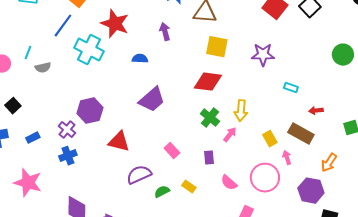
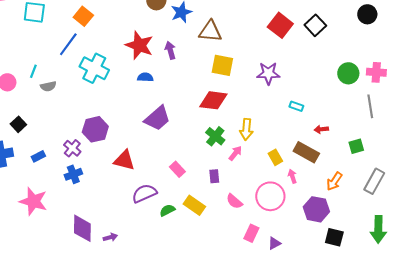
red star: (115, 24) -> (139, 45), moved
yellow rectangle: (189, 187) -> (194, 205), size x1.5

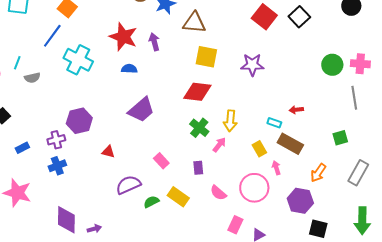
cyan rectangle: (296, 106) -> (274, 123), moved
red arrow: (321, 129) -> (296, 110), moved
purple cross: (72, 148) -> (56, 140), turned 36
red triangle: (124, 160) -> (108, 152), size x0.6

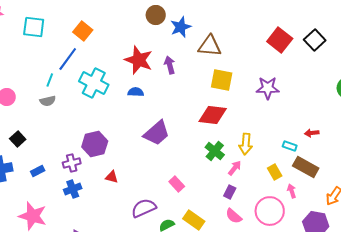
cyan line: (17, 63) -> (50, 80), moved
blue semicircle: (129, 69) -> (136, 92), moved
red triangle: (108, 152) -> (112, 177), moved
purple rectangle: (198, 168) -> (230, 192), moved, turned 32

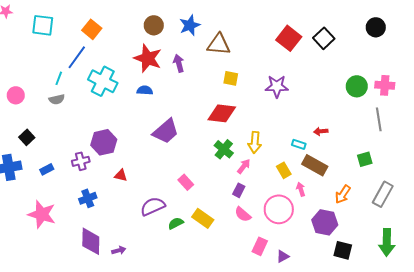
brown circle: (156, 15) -> (154, 25), moved
yellow square: (222, 80) -> (231, 78), size x0.7
blue cross: (73, 189) -> (88, 198), moved

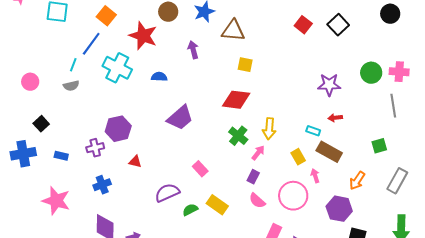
red square: (289, 38) -> (303, 25), size x0.7
red star: (148, 58) -> (143, 36), moved
purple star: (277, 86) -> (329, 85), moved
blue rectangle: (47, 169) -> (61, 156), turned 40

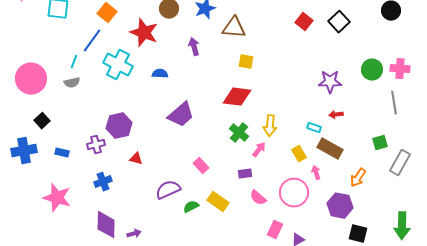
pink circle: (30, 82) -> (31, 79), size x1.8
purple rectangle: (253, 177) -> (245, 174), moved, turned 56
gray rectangle: (397, 181) -> (400, 163), moved

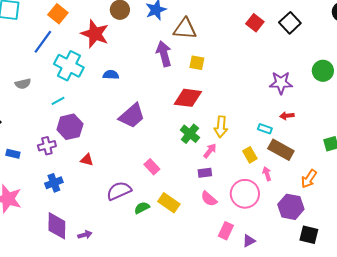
purple arrow: (194, 47) -> (164, 54), moved, size x1.4
cyan line: (74, 62) -> (58, 101), moved, turned 40
purple rectangle: (245, 174) -> (205, 173), moved

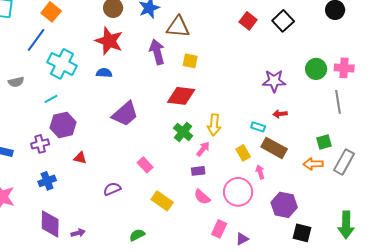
red star: (95, 34) -> (109, 41), moved
orange arrow: (309, 179) -> (313, 164), moved, turned 54
purple semicircle: (119, 191) -> (112, 189), size x0.7
green semicircle: (142, 208) -> (137, 235), moved

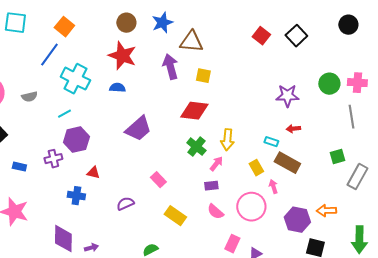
orange arrow: (313, 164) -> (326, 211), moved
blue cross: (47, 181) -> (76, 196), moved, turned 30

